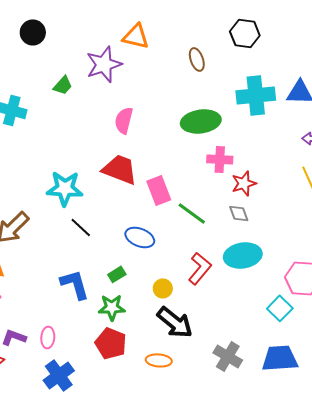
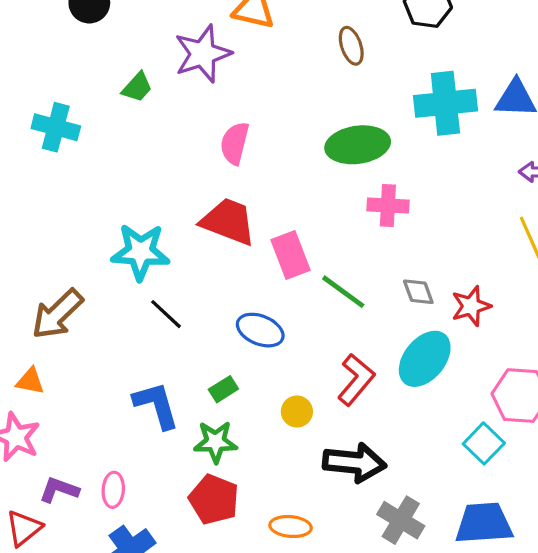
red star: (244, 183) -> (471, 306), moved
cyan ellipse: (243, 255) -> (425, 359), turned -42
black arrow: (175, 322) -> (354, 463), moved, turned -33

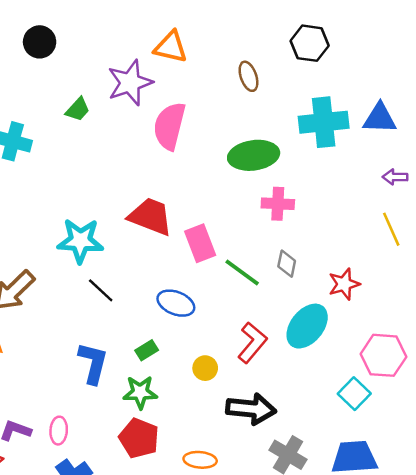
pink semicircle: (235, 143) -> (169, 126), moved, size x1.4
gray diamond: (418, 292) -> (287, 264), moved, turned 32
blue L-shape: (156, 405) -> (93, 363), turned 30

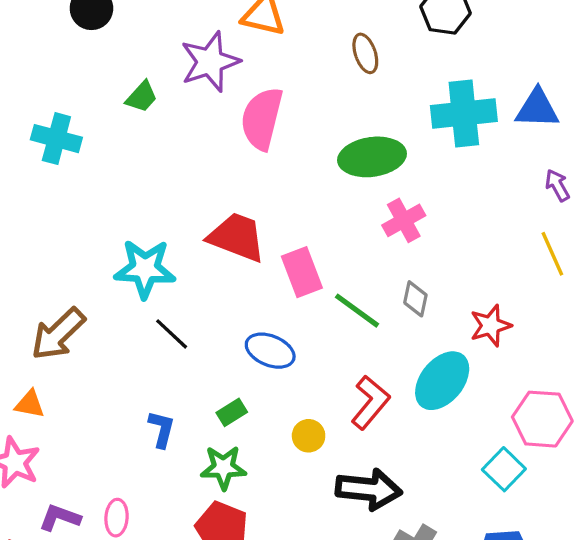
purple arrow: (395, 177) -> (557, 185), turned 60
pink cross: (278, 204) -> (404, 220), turned -32
blue L-shape: (93, 363) -> (162, 429), size x0.7

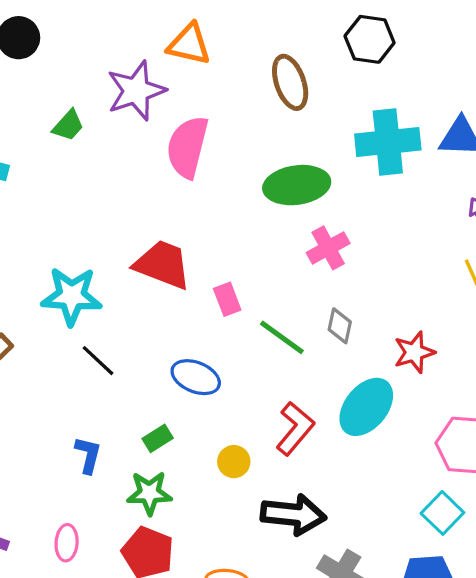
brown ellipse: (365, 53) -> (290, 82), size x1.4
pink rectangle: (302, 272) -> (227, 299), size x0.7
cyan square: (504, 469) -> (442, 513), moved
pink ellipse: (117, 518) -> (67, 543), moved

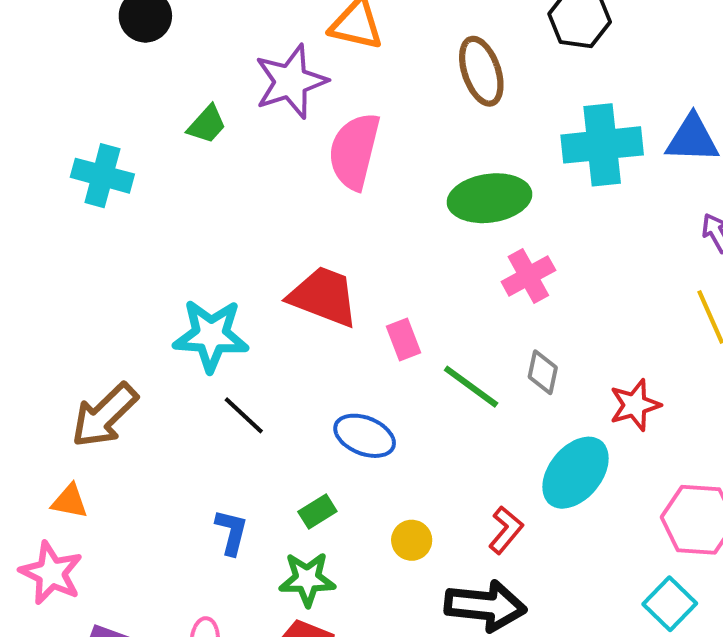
red L-shape: (295, 428) -> (506, 530), moved, size x0.7

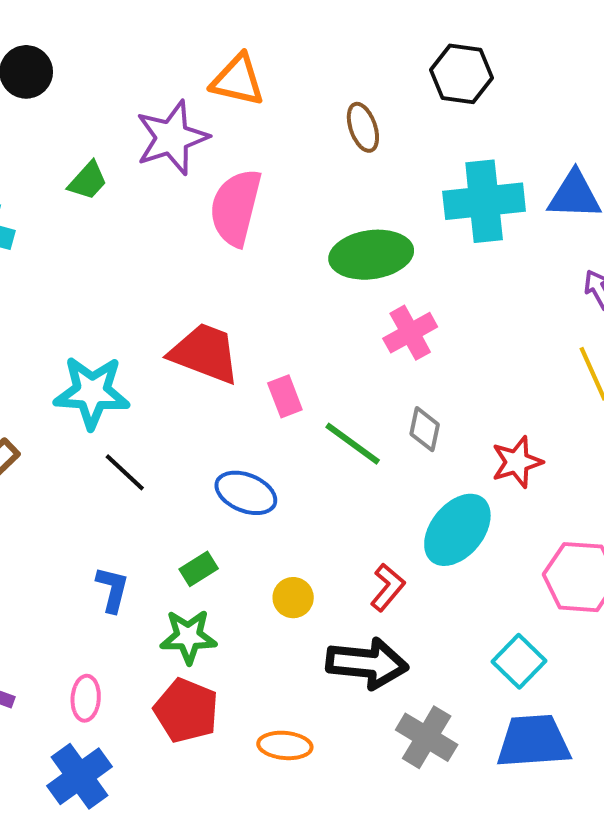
brown ellipse: (481, 71) -> (363, 127), size x0.7
cyan square: (670, 604) -> (519, 661), moved

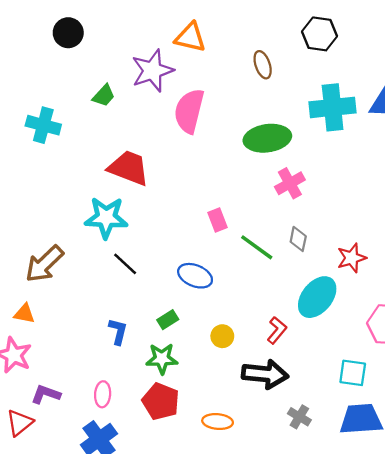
red trapezoid: (205, 353) -> (129, 168), moved
cyan square: (519, 661) -> (353, 373), turned -36
gray cross: (427, 737) -> (299, 417), size x0.7

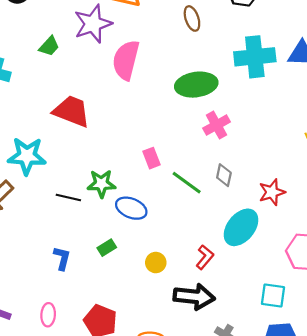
cyan star: (106, 218) -> (27, 156), moved
black line: (125, 264) -> (68, 198), turned -30
green star: (162, 359) -> (101, 184), moved

